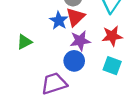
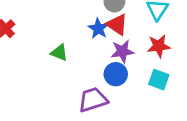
red triangle: (75, 17) -> (117, 24), turned -42
green triangle: (24, 42) -> (59, 53), turned 49

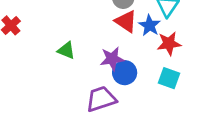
blue star: (98, 29) -> (150, 25), moved
purple star: (122, 51) -> (112, 59), moved

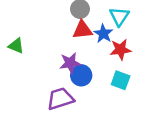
red triangle: (126, 21) -> (82, 30), turned -40
green triangle: (66, 50) -> (16, 46), moved

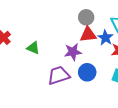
purple star: (70, 63) -> (73, 52), moved
purple trapezoid: (60, 99) -> (59, 75), moved

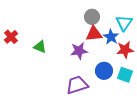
blue circle: (87, 72) -> (104, 71), moved
purple trapezoid: (59, 75) -> (77, 85), moved

